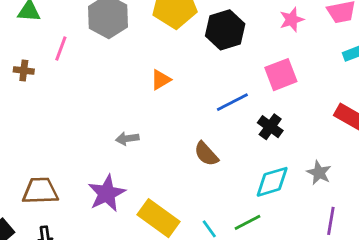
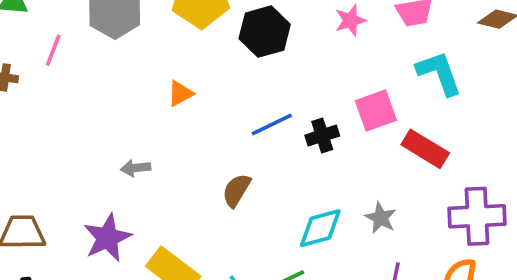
pink square: (281, 75) -> (376, 110), moved
black cross: (270, 127) -> (322, 136), moved, turned 35
brown semicircle: (206, 154) -> (236, 190), turned 72

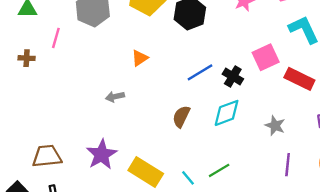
black cross: (322, 136) -> (233, 76), turned -36
gray arrow: (136, 168) -> (115, 97), moved
cyan diamond: (320, 228) -> (227, 113), moved

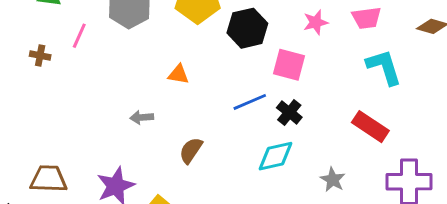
pink square: (266, 57) -> (289, 65), moved, turned 32
orange triangle: (140, 58) -> (178, 74), turned 36
brown semicircle: (181, 116) -> (191, 150), moved

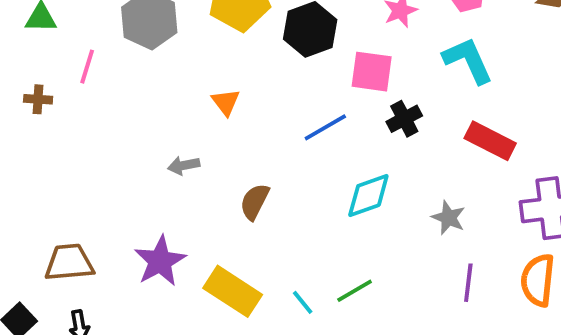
cyan L-shape: (384, 67) -> (468, 60), moved
orange triangle: (178, 74) -> (226, 102), turned 50
black cross: (289, 112) -> (404, 119), moved, turned 30

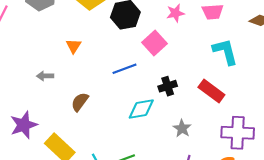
cyan L-shape: (468, 60) -> (225, 52), moved
pink square: (372, 72) -> (154, 43), turned 30
black cross: (404, 119) -> (168, 86), moved

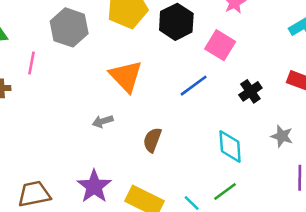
orange triangle: (74, 46) -> (126, 76), size x1.8
cyan diamond: (141, 109) -> (230, 146), moved, turned -68

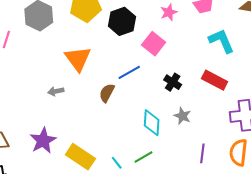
black cross: (250, 91) -> (173, 82), turned -30
gray star: (282, 136) -> (182, 116), moved
brown semicircle: (152, 140) -> (107, 93), moved

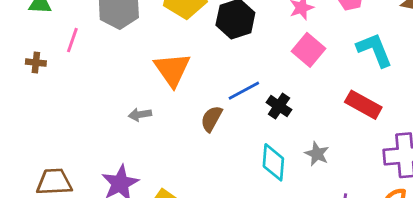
pink square: (154, 44) -> (308, 50), moved
black cross: (173, 82) -> (279, 106), moved

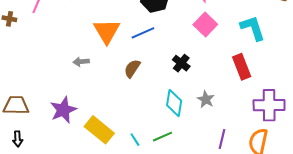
blue line: (244, 91) -> (143, 33), moved
red rectangle: (363, 105) -> (242, 67), turned 35

